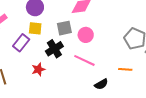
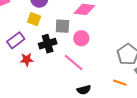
purple rectangle: (21, 43) -> (16, 40), moved
orange line: (125, 69) -> (120, 83), moved

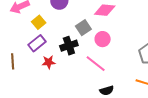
yellow square: (34, 19) -> (39, 22), moved, turned 32
gray square: (62, 26) -> (83, 28), turned -35

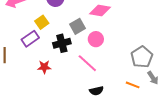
yellow square: (39, 22) -> (42, 22), moved
red star: (49, 62) -> (44, 67), moved

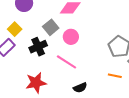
red star: (44, 67) -> (36, 83), moved, size x1.5

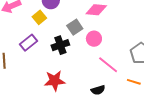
yellow square: (15, 29) -> (39, 17), moved
pink line: (66, 62) -> (108, 65), moved

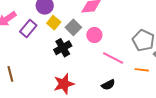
yellow square: (39, 17) -> (54, 23), moved
purple rectangle: (28, 43) -> (28, 29), moved

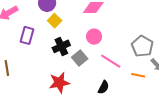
gray square: (73, 27) -> (80, 58), moved
purple rectangle: (28, 29) -> (27, 35), moved, turned -30
black semicircle: (108, 85) -> (103, 87), turned -40

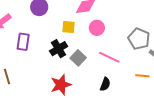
yellow square: (55, 21) -> (68, 27), moved, turned -32
pink circle: (94, 37) -> (97, 28), moved
orange line: (138, 75) -> (142, 76), moved

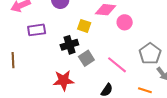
pink circle: (97, 28) -> (125, 22), moved
purple rectangle: (23, 42) -> (37, 30), turned 60

